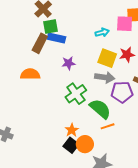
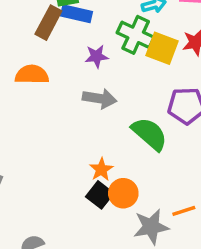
gray arrow: (105, 77) -> (100, 98), moved
green cross: (76, 94) -> (136, 35), moved, turned -30
orange line: (108, 126) -> (184, 211), moved

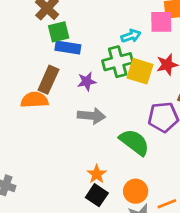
brown rectangle: (48, 23) -> (48, 80), moved
green cross: (136, 35) -> (118, 62), turned -36
orange circle: (123, 193) -> (136, 191), moved

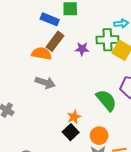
blue rectangle: (68, 47) -> (50, 19), moved
gray arrow: (91, 116) -> (45, 83), moved

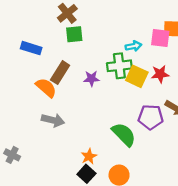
blue rectangle: (50, 19) -> (31, 48), moved
orange semicircle: (42, 54) -> (46, 88), turned 36

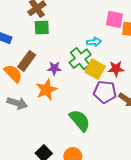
pink square: (160, 38) -> (114, 19), moved
green cross: (119, 66) -> (80, 59), turned -35
purple pentagon: (151, 117) -> (105, 92), moved
orange star: (89, 156) -> (46, 90), moved, size x1.5

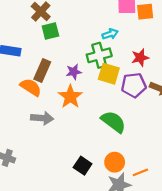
green cross: (80, 59) -> (99, 55), turned 35
yellow square: (95, 69) -> (109, 74), moved

